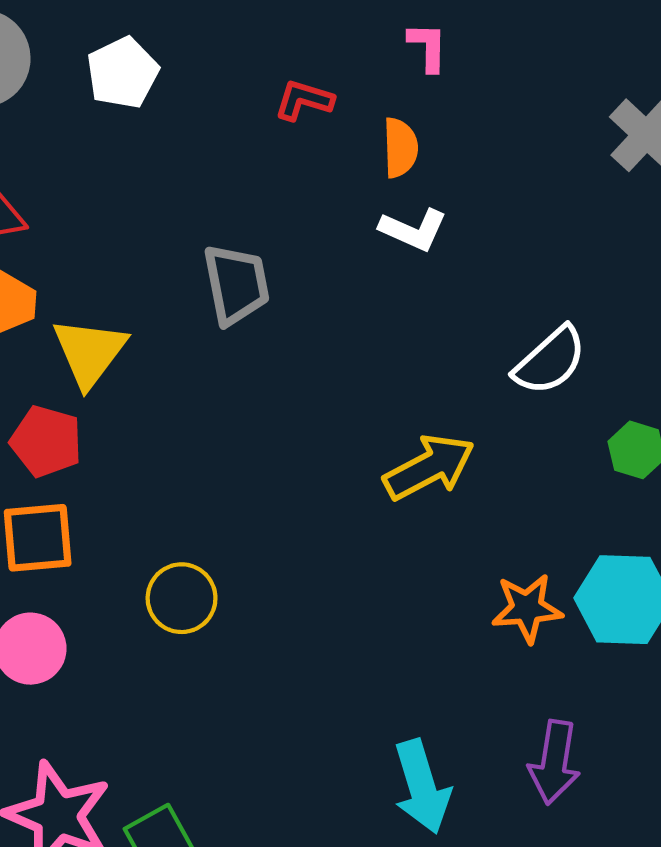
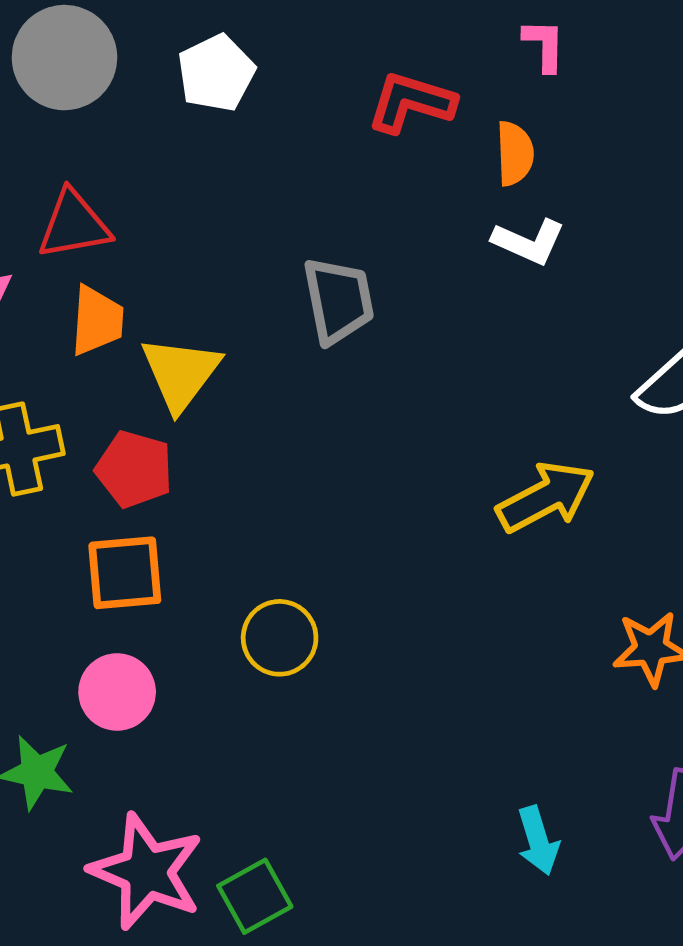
red L-shape: (304, 100) -> (411, 102), size x1.4
cyan arrow: (422, 787) -> (538, 841), size x0.7

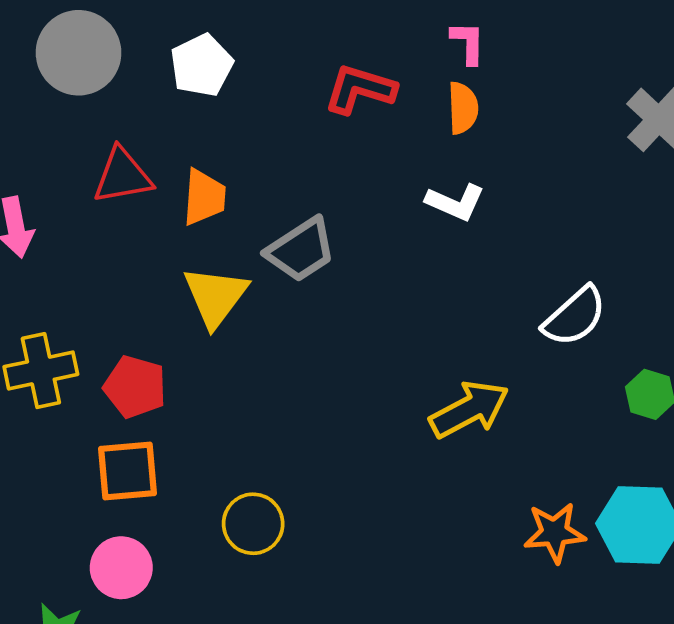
orange semicircle: (515, 153) -> (463, 108), moved
red triangle: (74, 225) -> (123, 176), moved
gray trapezoid: (338, 300) -> (301, 250), turned 68
orange trapezoid: (97, 321) -> (204, 197), moved
yellow triangle: (181, 373) -> (215, 296), moved

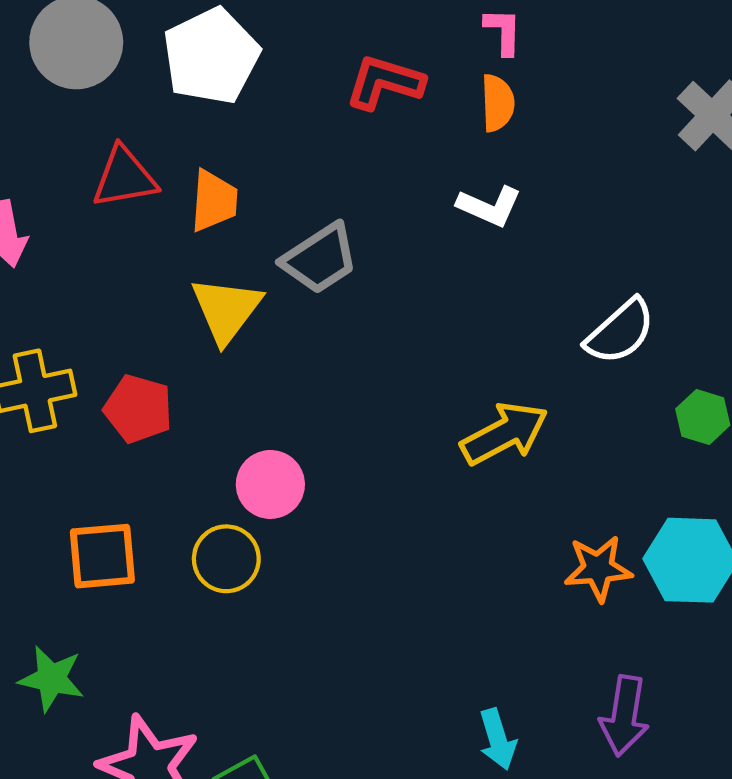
white pentagon: (202, 65) -> (211, 56), size x1.4
orange square: (128, 471) -> (102, 556), moved
yellow circle: (253, 524) -> (226, 559), moved
pink circle: (121, 568) -> (270, 484), moved

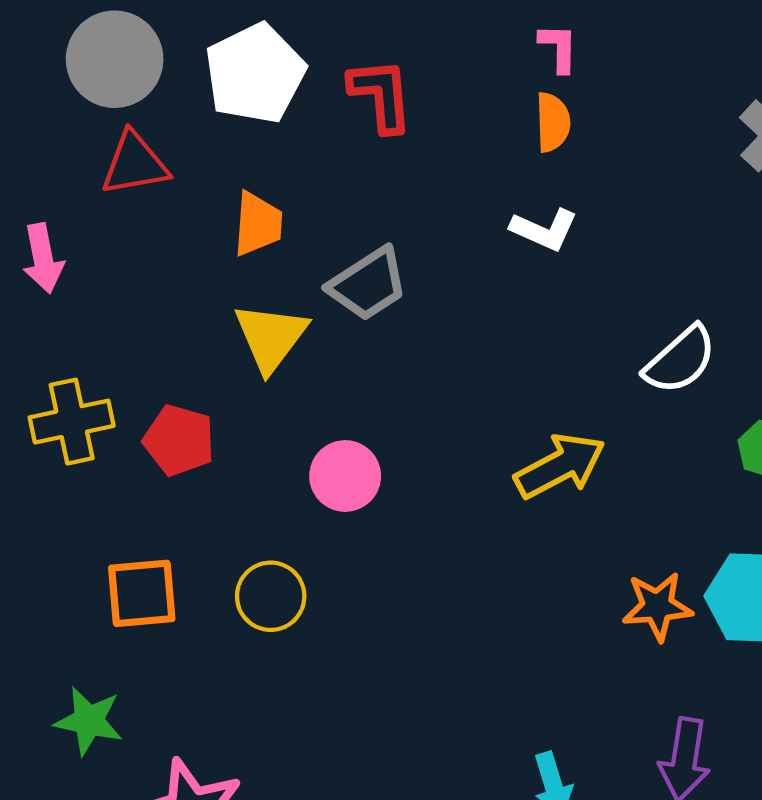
red L-shape: (385, 82) -> (381, 95), moved, turned 68
red triangle: (124, 177) -> (135, 164), moved
pink circle: (270, 484) -> (345, 476), moved

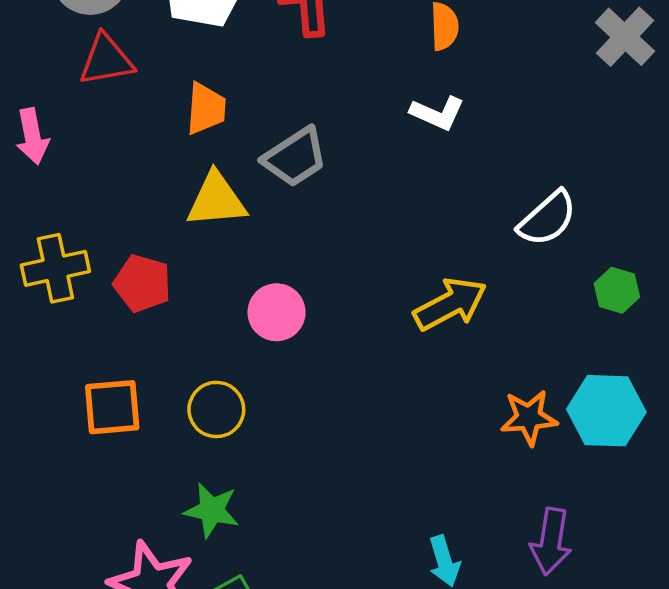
yellow triangle: (271, 337) -> (216, 200), turned 48
green star: (89, 721) -> (212, 510), moved

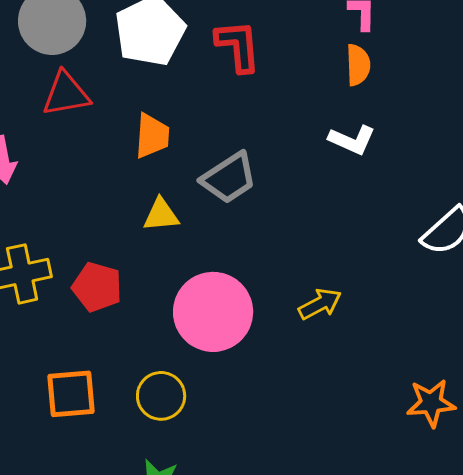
yellow triangle: (216, 200) -> (161, 215), size x0.7
yellow arrow: (450, 304) -> (320, 304), moved, size x0.7
pink circle: (277, 312) -> (213, 312), size x1.6

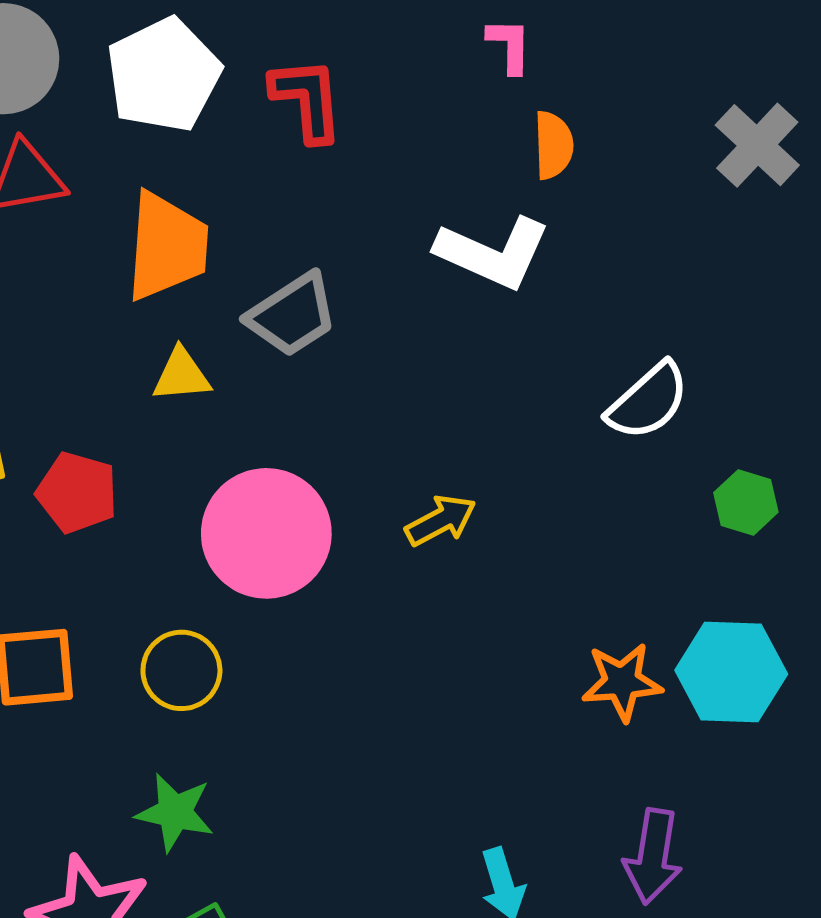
orange semicircle: (358, 65) -> (553, 145), moved
orange trapezoid: (152, 136) -> (167, 246), size x1.5
white L-shape: (352, 140) -> (493, 253), size x1.5

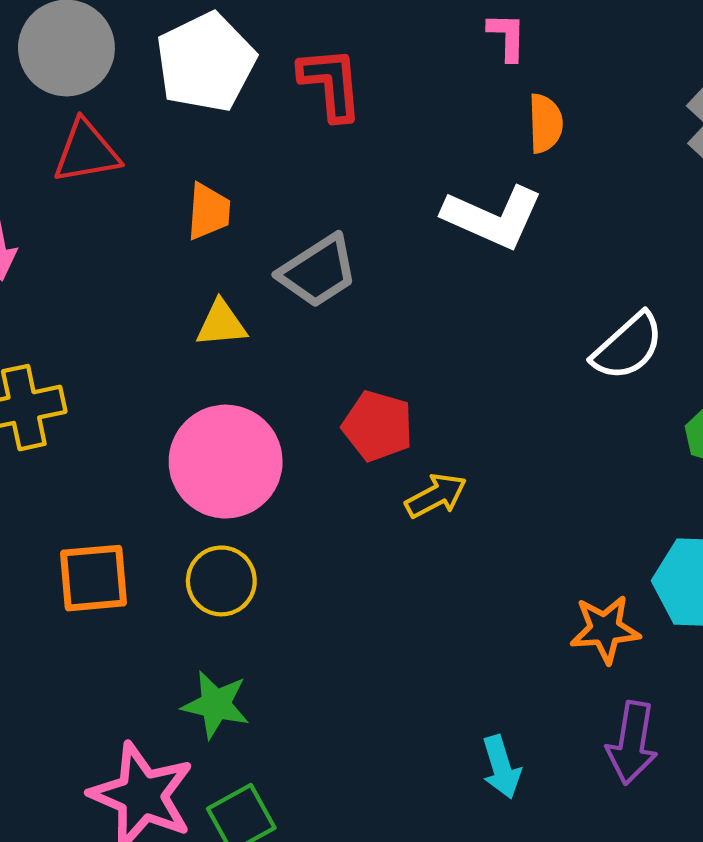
orange trapezoid: (167, 246) -> (209, 211), size x0.6
red pentagon: (77, 493) -> (378, 426), moved
yellow arrow: (441, 520) -> (436, 496), moved
pink circle: (266, 533) -> (226, 462), moved
orange star: (622, 682) -> (605, 629), moved

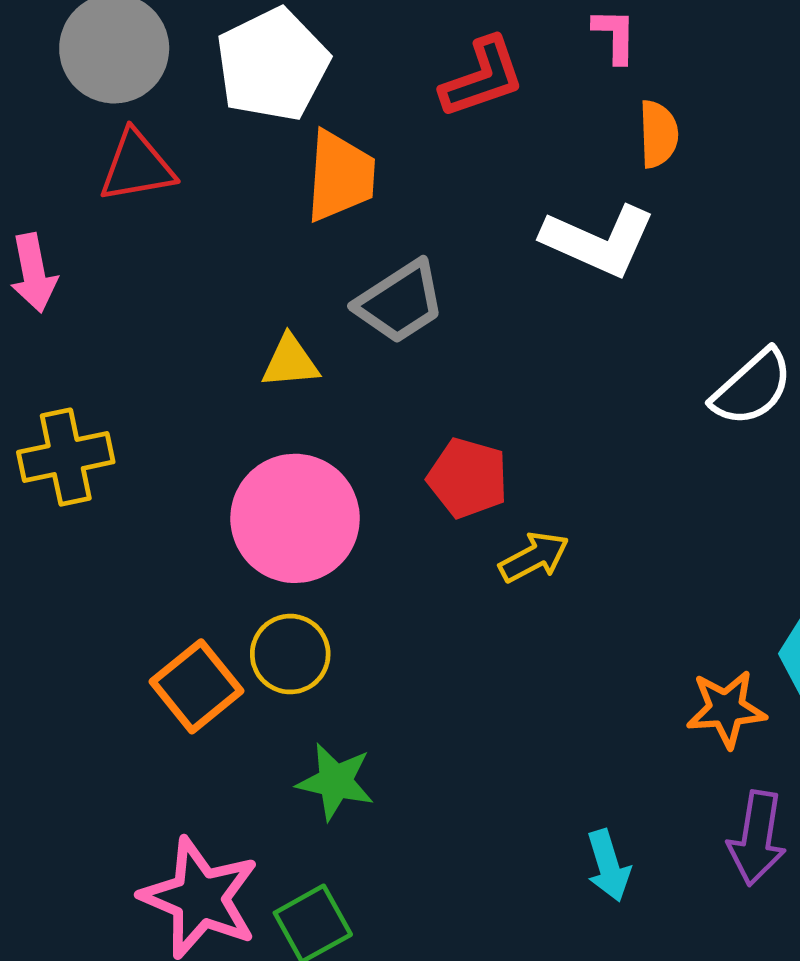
red L-shape: (331, 84) -> (482, 78), moved, turned 76
orange trapezoid: (209, 211) -> (340, 176), moved, size x1.4
orange square: (93, 578) -> (197, 686), moved, turned -34
green star: (216, 705) -> (335, 782), moved

